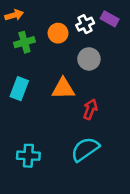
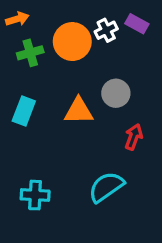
orange circle: (58, 33) -> (72, 42), size x1.5
gray circle: (89, 59) -> (116, 93), moved
red arrow: (90, 109) -> (134, 137), moved

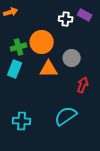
white cross: (106, 30) -> (66, 19), turned 32
orange circle: (72, 42) -> (42, 42), moved
green cross: (30, 53) -> (19, 47), moved

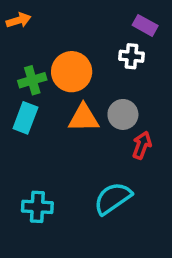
white cross: (66, 19) -> (131, 56), moved
gray circle: (72, 58) -> (123, 114), moved

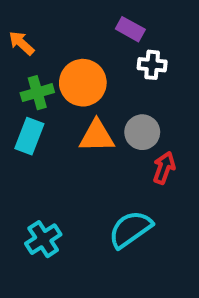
orange arrow: (19, 20) -> (21, 43), moved, turned -120
purple rectangle: (145, 25) -> (130, 29), moved
cyan cross: (37, 207) -> (43, 239), turned -36

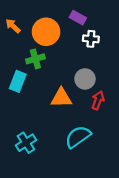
orange circle: (83, 83) -> (46, 32), moved
green cross: (37, 93) -> (35, 59), moved
orange triangle: (97, 136) -> (61, 98), moved

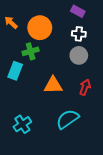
purple rectangle: (78, 18) -> (78, 11), moved
gray circle: (85, 79) -> (79, 55), moved

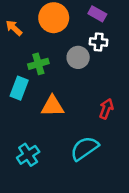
orange circle: (40, 28) -> (54, 18), moved
gray circle: (79, 55) -> (78, 57), moved
orange triangle: (53, 85) -> (52, 106), moved

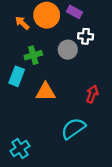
purple rectangle: (97, 14) -> (74, 12), moved
orange arrow: (14, 28) -> (22, 23), moved
cyan cross: (28, 155) -> (20, 148), moved

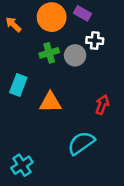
orange arrow: (22, 23) -> (13, 24), moved
green cross: (33, 55) -> (49, 53), moved

